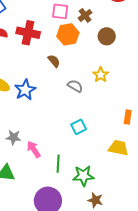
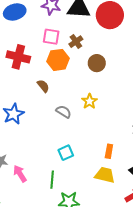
orange rectangle: (128, 117) -> (109, 151), moved
green line: (58, 164) -> (52, 180), moved

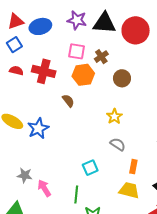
gray semicircle: (64, 112) -> (118, 144), moved

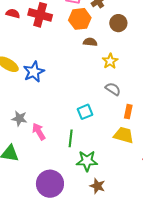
brown semicircle: (68, 101) -> (90, 42), moved, turned -48

